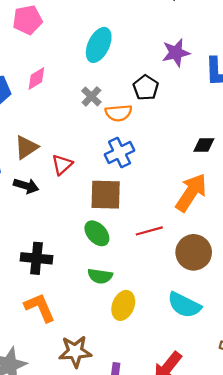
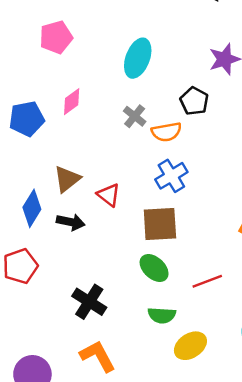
red triangle: (62, 165) -> (109, 195), turned -35
red line: (149, 231) -> (207, 281), moved
black cross: (36, 258) -> (89, 302), turned 32
yellow ellipse: (123, 305) -> (190, 346), turned 40

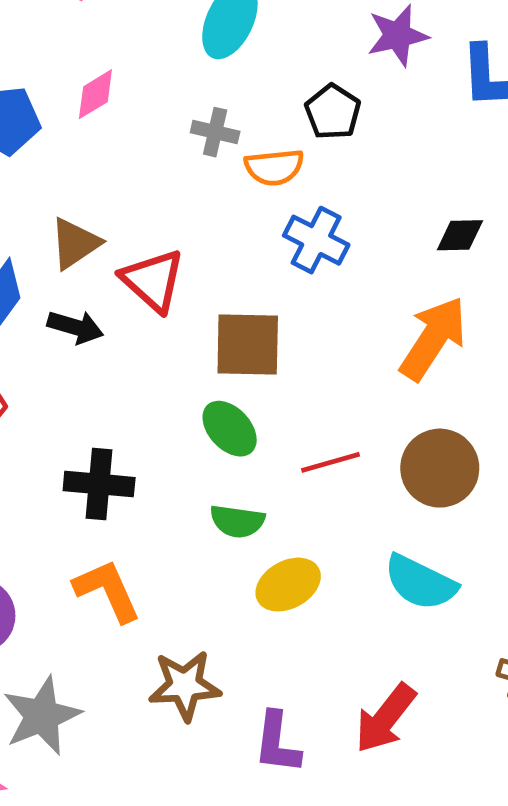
gray cross: (135, 116) -> (215, 132), turned -30
blue cross: (171, 176) -> (316, 240), moved, turned -36
red triangle: (109, 195) -> (153, 280), size x1.4
black cross: (89, 302) -> (99, 484), turned -32

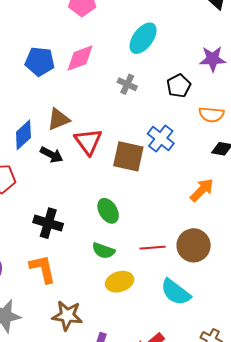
pink diamond: (95, 94) -> (80, 58), size x1.4
orange semicircle: (274, 167) -> (211, 115), moved
orange arrow: (433, 338) -> (202, 190), size x0.7
brown square: (248, 344) -> (128, 156), moved
red line: (331, 462) -> (153, 248), moved

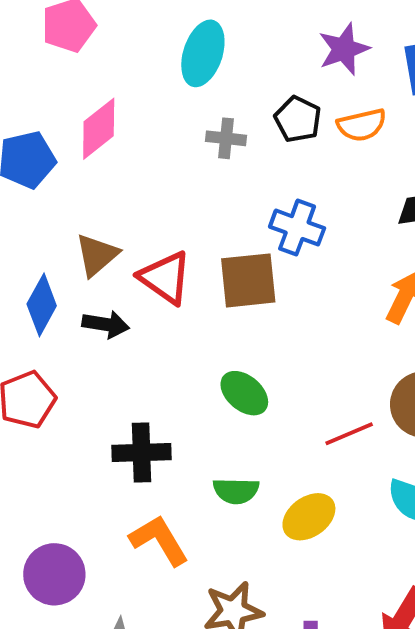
gray cross: (127, 84) -> (226, 138), moved
orange semicircle: (211, 115) -> (362, 125), moved
green semicircle: (103, 251) -> (236, 491), moved

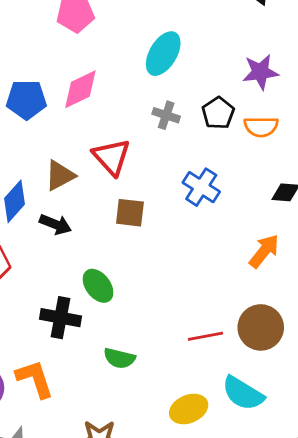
red triangle: (165, 278) -> (112, 157), moved
brown square: (248, 280) -> (130, 213), moved, size x0.7
green ellipse: (244, 393) -> (98, 286), moved
yellow ellipse: (309, 517) -> (189, 409), moved
orange L-shape: (159, 540) -> (35, 379), moved

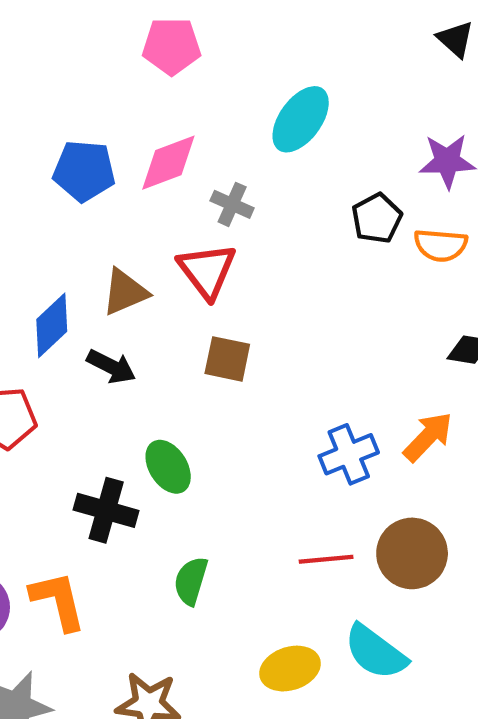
gray cross: (166, 115) -> (232, 204), moved
blue cross: (201, 187) -> (349, 454), moved, turned 30
green semicircle: (119, 358) -> (191, 581), turned 88

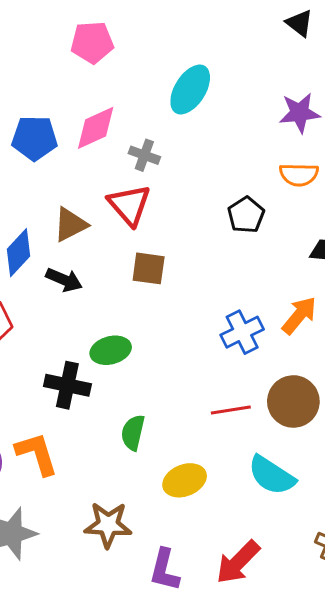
black pentagon: (377, 218) -> (246, 215), moved
green ellipse: (168, 467) -> (111, 350), turned -69
yellow ellipse: (290, 669) -> (185, 480), moved

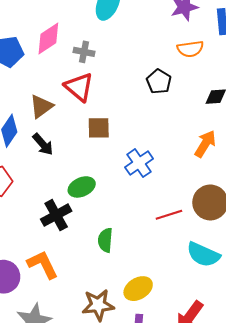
black arrow: (64, 280) -> (43, 144), turned 35
blue cross: (242, 332) -> (139, 163), moved
black cross: (67, 385) -> (56, 215), turned -32
yellow ellipse: (185, 480) -> (138, 289), moved

